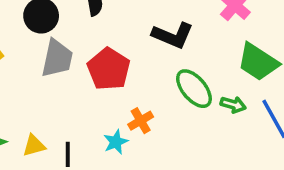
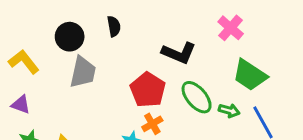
red pentagon: (109, 69) -> (148, 90), moved

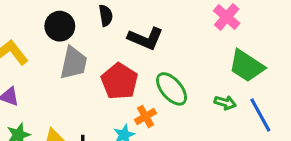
black L-shape: (179, 53) -> (146, 38), moved
red pentagon: (148, 90) -> (119, 81), moved
green ellipse: (197, 97) -> (172, 89), moved

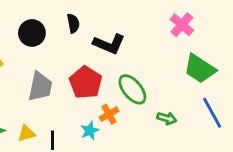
gray trapezoid: (74, 63) -> (40, 87), moved
green arrow: (225, 103) -> (167, 118), moved

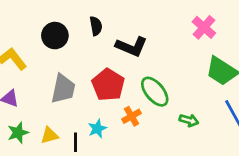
cyan star: (90, 131) -> (97, 129), moved

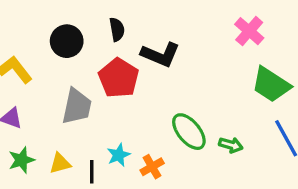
red pentagon: (108, 85) -> (119, 78), moved
green ellipse: (155, 92) -> (189, 132), moved
orange cross: (131, 116) -> (152, 167), moved

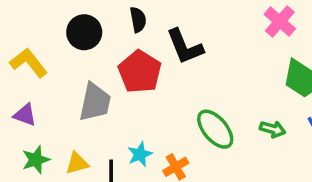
black L-shape: (160, 55) -> (185, 47), turned 45
green arrow: (231, 145) -> (273, 129), moved

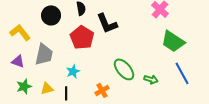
gray trapezoid: (95, 102) -> (44, 54), moved
green arrow: (273, 129) -> (151, 79), moved
cyan star: (140, 154) -> (73, 71), moved

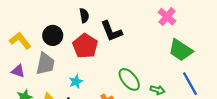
black circle: (51, 15) -> (53, 35), moved

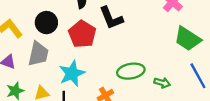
green ellipse: (129, 79) -> (131, 71), turned -60
cyan star: (76, 82) -> (72, 73), size x1.6

